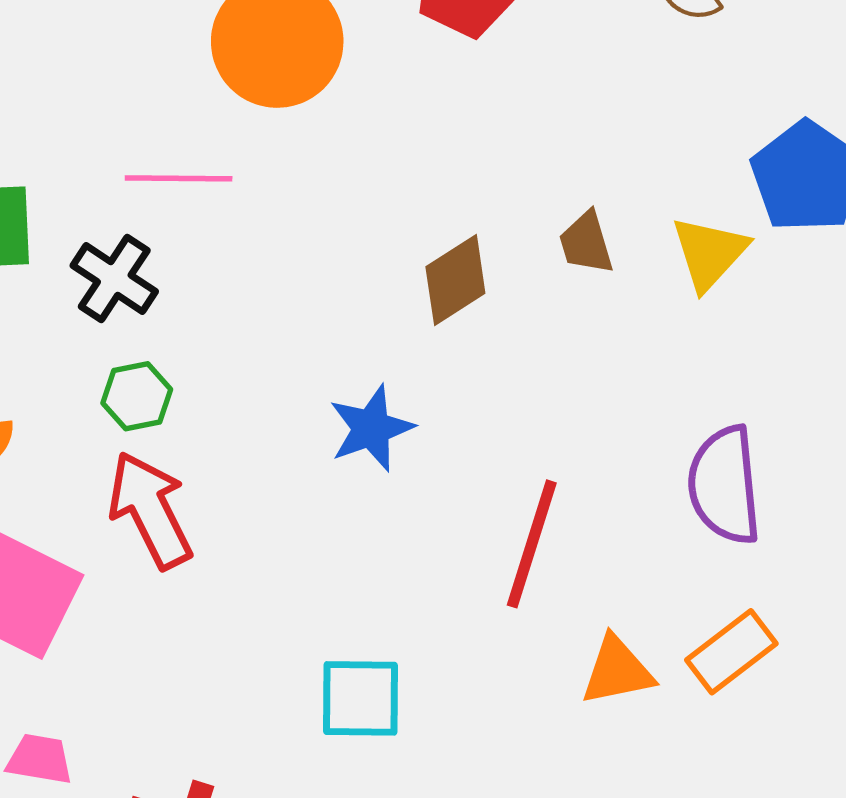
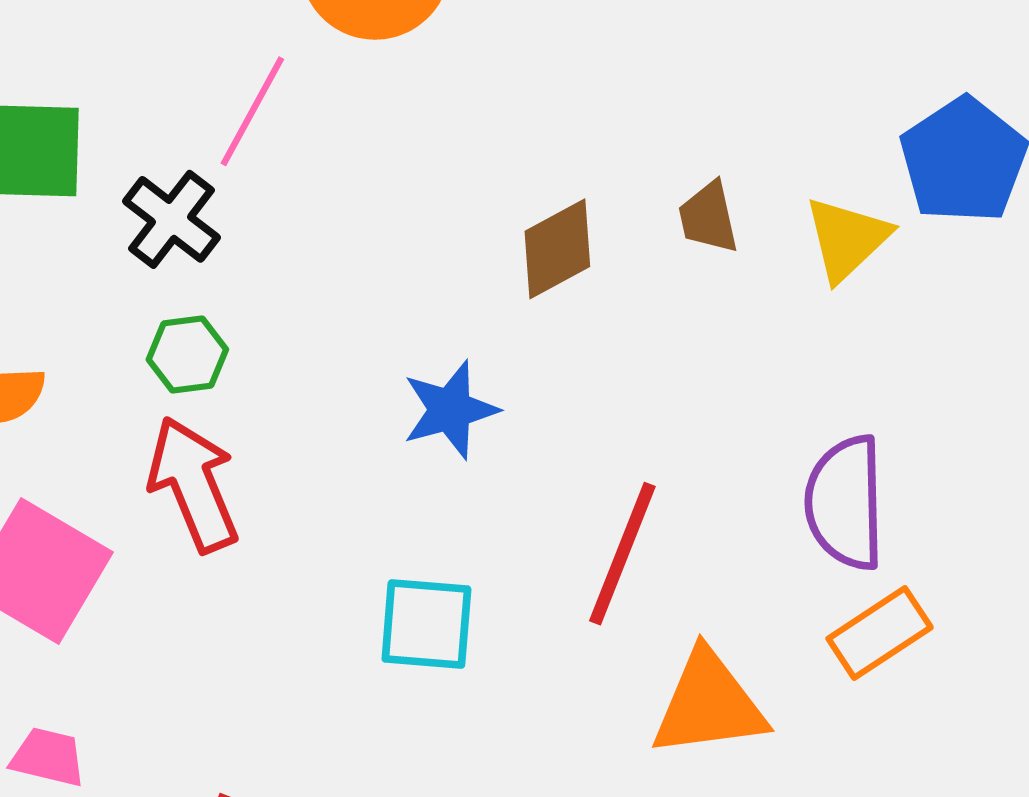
pink line: (179, 178) -> (252, 111), turned -66
orange rectangle: (731, 652) -> (880, 633), moved
orange triangle: (617, 671) -> (709, 704), size x1.4
cyan square: (361, 698) -> (426, 624), moved

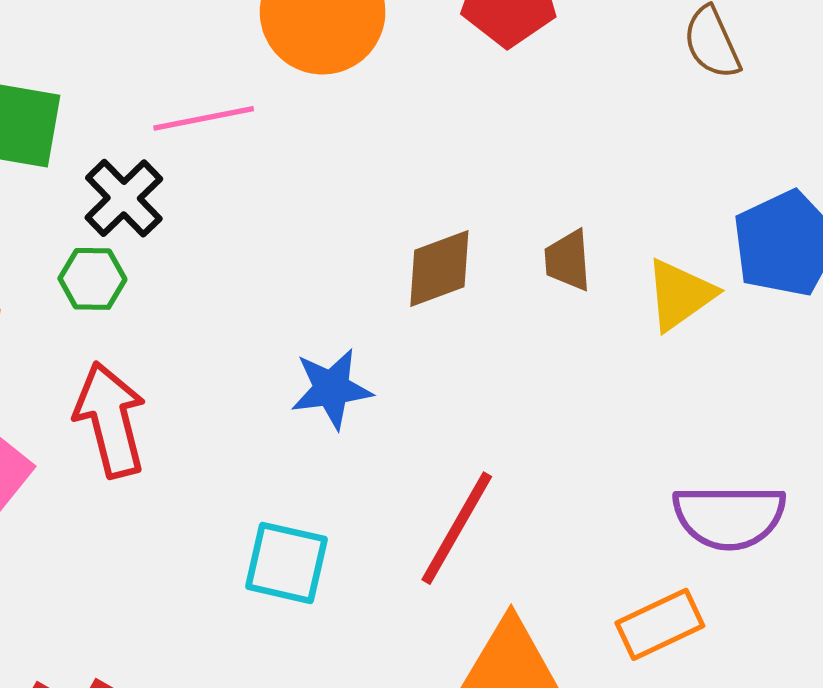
pink line: (252, 111) -> (204, 118), turned 42
green hexagon: (187, 355) -> (92, 279), moved
purple semicircle: (845, 503) -> (729, 517), moved, turned -97

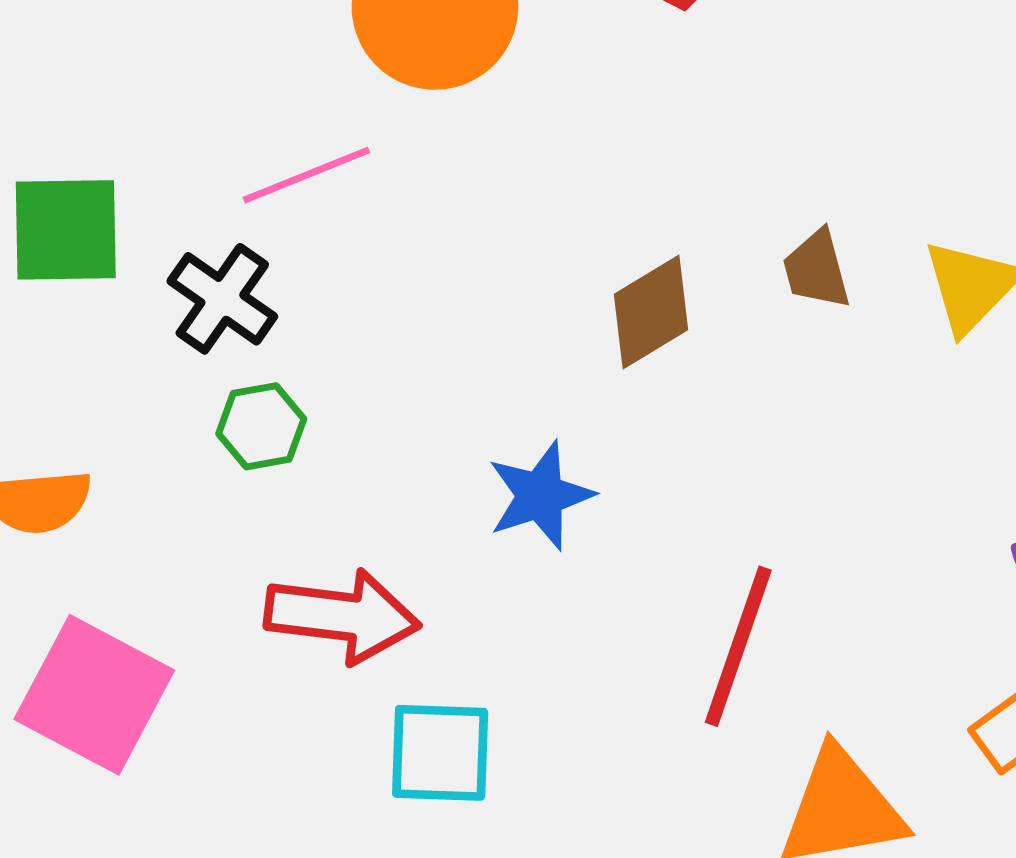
green hexagon: (92, 279) -> (261, 426), moved
red arrow: (110, 420) -> (342, 616), moved, turned 122
cyan square: (286, 563) -> (440, 753), moved

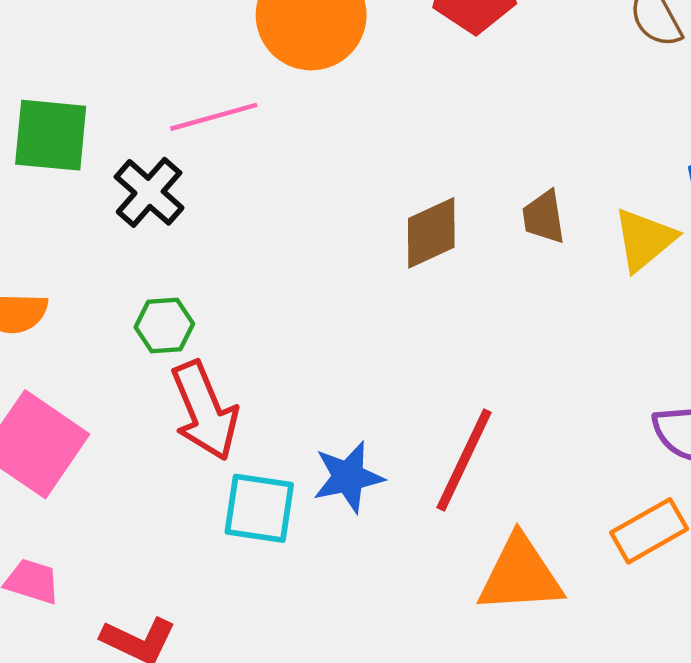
green hexagon: (261, 426) -> (164, 326), moved
blue star: (540, 496) -> (348, 477), moved
red arrow: (342, 616) -> (205, 411), turned 54

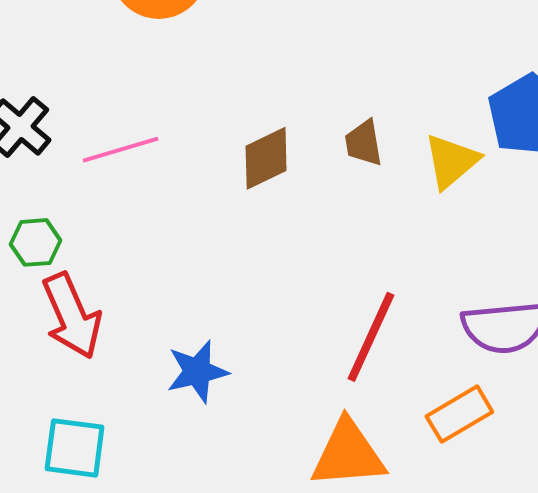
pink line: (214, 117) -> (121, 150), moved
red line: (464, 460) -> (371, 337), moved
cyan square: (259, 508) -> (75, 448), moved

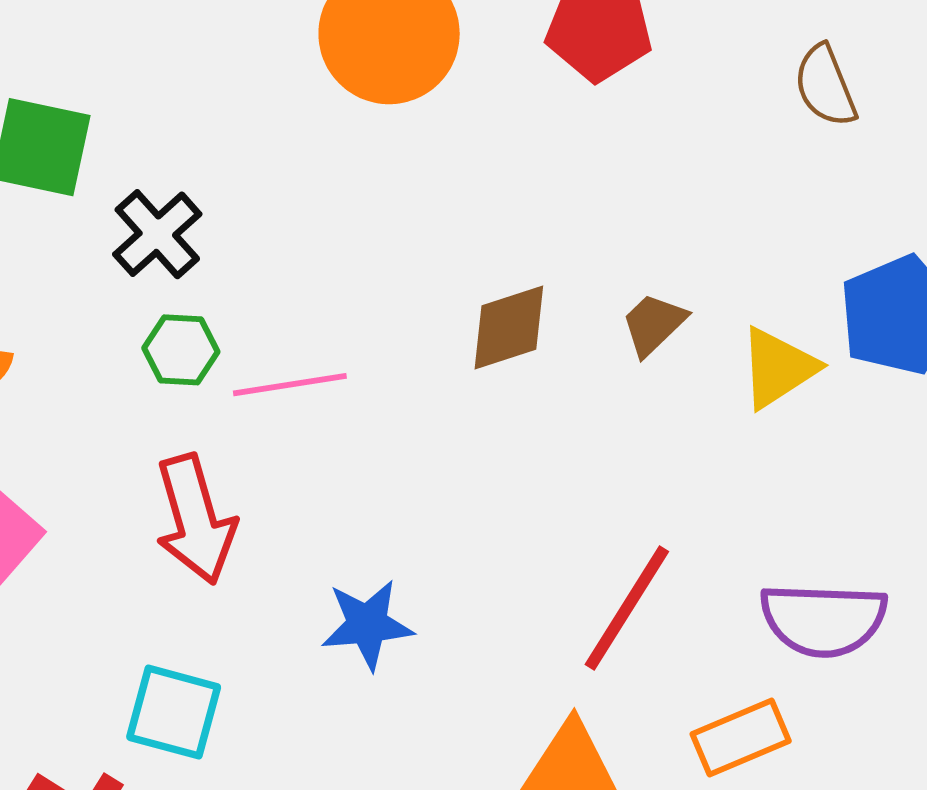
brown trapezoid: (364, 143) -> (654, 324), turned 48
pink line: (121, 150) -> (290, 385), moved
green hexagon: (36, 242) -> (181, 350), moved

